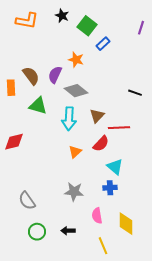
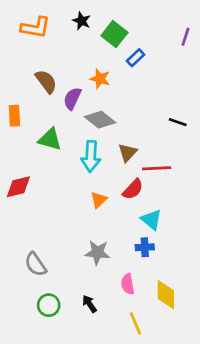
brown semicircle: (31, 76) -> (46, 81), moved
black arrow: (68, 231) -> (89, 304), turned 56

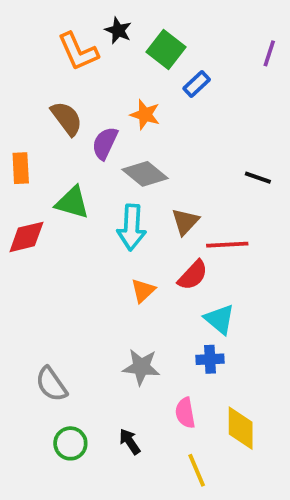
orange L-shape: (36, 27) -> (78, 51), moved, turned 56
red diamond: (18, 187) -> (26, 237), moved

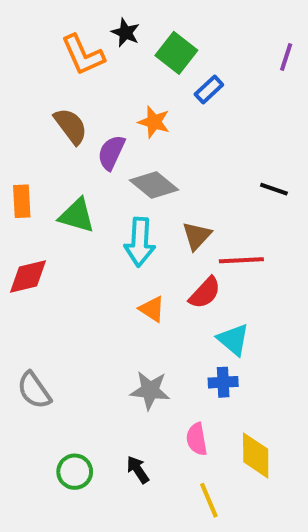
orange rectangle: (21, 168) -> (22, 201), moved
red diamond: (26, 237) -> (28, 277), moved
orange triangle: (143, 290) -> (152, 309), turned -44
gray semicircle: (51, 384) -> (34, 390), moved

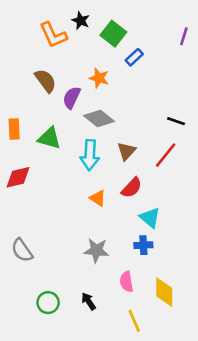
red line: (241, 260) -> (166, 155), moved, turned -48

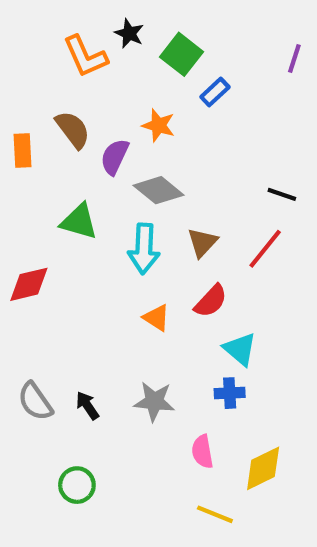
orange rectangle: (14, 129) -> (23, 150), moved
yellow diamond: (164, 292) -> (263, 468), turned 64
black arrow: (89, 301) -> (87, 406), moved
yellow line: (134, 321) -> (215, 514), turned -45

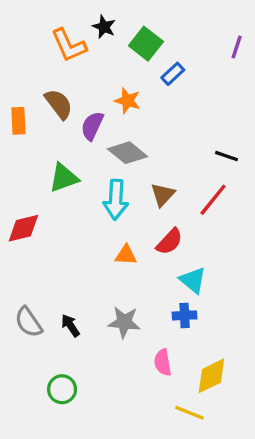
green triangle: (79, 222) -> (64, 178), turned -36
orange triangle: (156, 318) -> (126, 255), turned -30
yellow line: (215, 514) -> (190, 413), moved

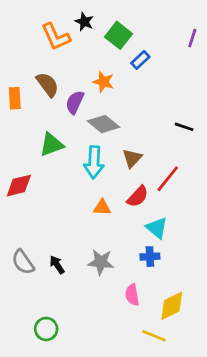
red line: (213, 200) -> (168, 179), moved
green circle: (62, 389) -> (46, 329), moved

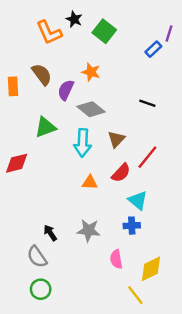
blue rectangle: (140, 60) -> (153, 49), moved
black line: (184, 127) -> (147, 103), moved
gray semicircle: (23, 262) -> (37, 257), moved
yellow line: (154, 336) -> (135, 295), turned 30

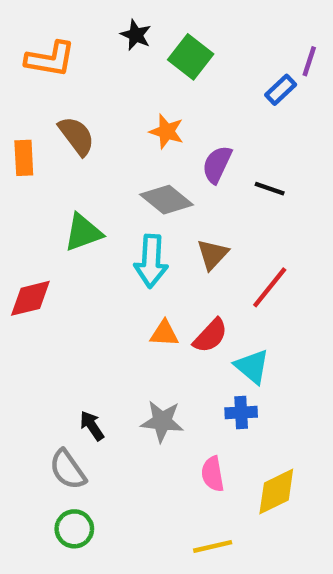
orange L-shape: (49, 32) -> (50, 59), moved, turned -56
purple semicircle: (66, 90) -> (217, 164), moved
red semicircle: (121, 173) -> (210, 336), moved
yellow line: (135, 295) -> (213, 546), moved, turned -65

